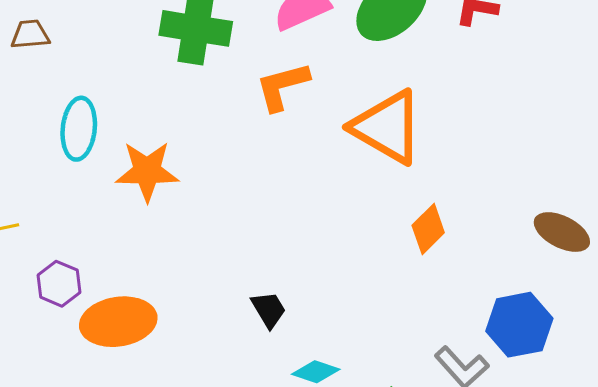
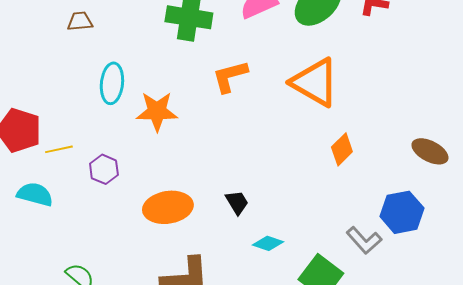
orange L-shape: (282, 86) -> (230, 76), moved
purple hexagon: (59, 284) -> (104, 169), moved
orange ellipse: (118, 322) -> (168, 207), moved

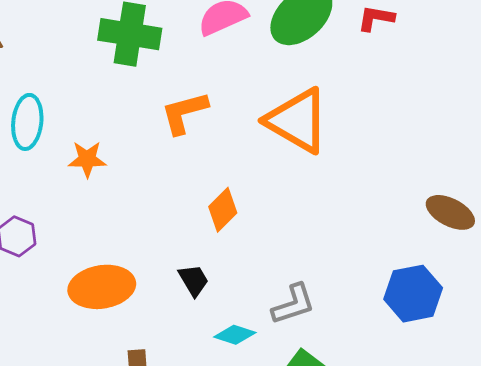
orange star: (157, 111) -> (87, 159), size x0.7
orange diamond: (342, 149) -> (223, 210), moved
gray L-shape: (364, 240) -> (293, 304), moved, turned -66

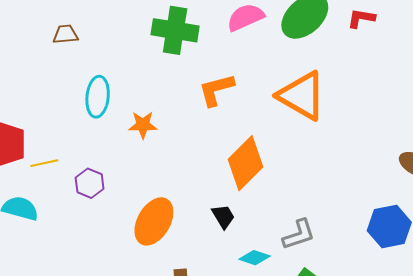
orange diamond: (223, 210) -> (245, 163), size x1.6
orange ellipse: (102, 287) -> (154, 221), turned -51

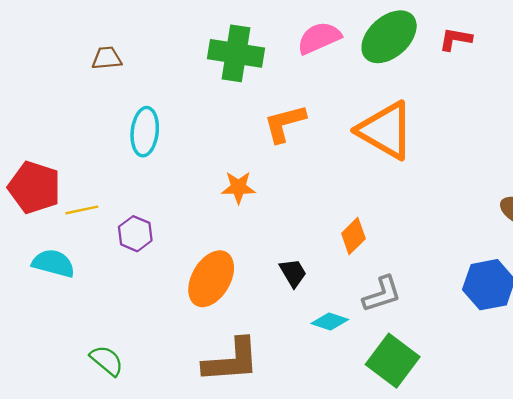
orange star: (143, 125) -> (238, 187), moved
orange diamond: (245, 163) -> (353, 236), moved, size x0.6

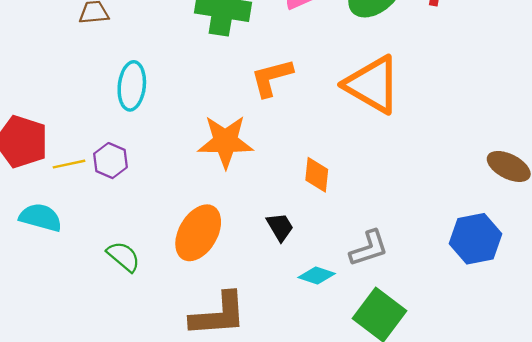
orange star: (238, 187) -> (225, 142), size x1.6
purple hexagon: (135, 234) -> (110, 161), moved
orange diamond: (353, 236) -> (317, 175), moved, turned -39
green semicircle: (107, 361) -> (124, 257), moved

